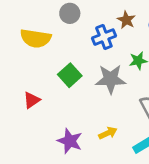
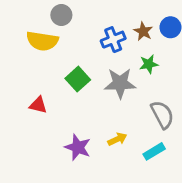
gray circle: (70, 13) -> (61, 15), moved
brown star: (126, 20) -> (143, 31), moved
red triangle: (32, 100) -> (38, 105), turned 48

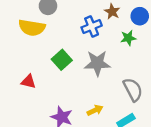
brown star: (143, 31) -> (112, 12), moved
green star: (149, 64) -> (128, 38), moved

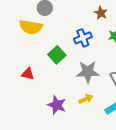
blue cross: (92, 26) -> (83, 38), moved
gray star: (97, 63) -> (88, 72), moved

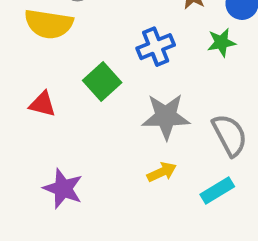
red triangle: (28, 74) -> (42, 104), moved
purple star: (57, 105) -> (63, 189), moved

